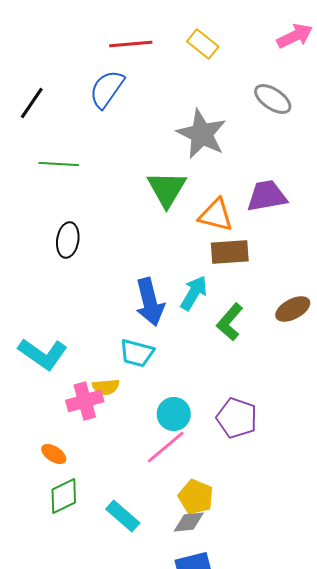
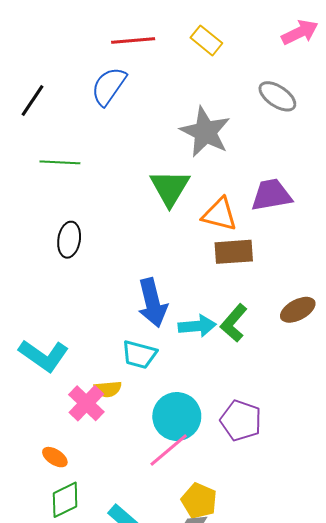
cyan arrow: (194, 293) -> (197, 326), moved, turned 54
pink cross: (85, 401) -> (86, 403), turned -30
cyan circle: (174, 414) -> (177, 416), size x1.4

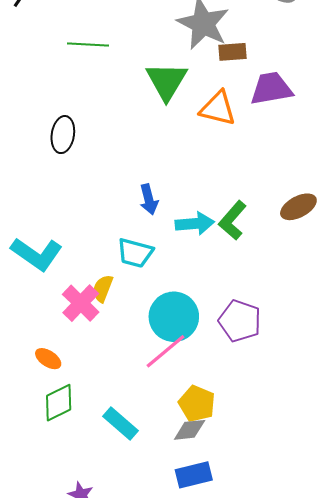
green line: (60, 162) -> (88, 45), moved
brown rectangle: (234, 252) -> (232, 52), moved, size x0.7
blue arrow: (152, 303) -> (149, 199), size x0.6
yellow semicircle: (108, 389) -> (103, 288), turned 116

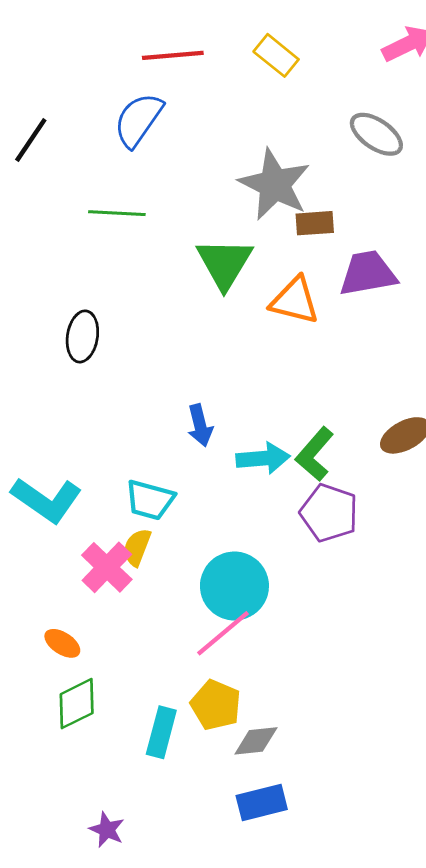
cyan trapezoid: (135, 253) -> (150, 500), moved
purple pentagon: (240, 321) -> (329, 513), moved
yellow pentagon: (197, 404) -> (216, 705), moved
cyan rectangle: (120, 424) -> (161, 732), turned 64

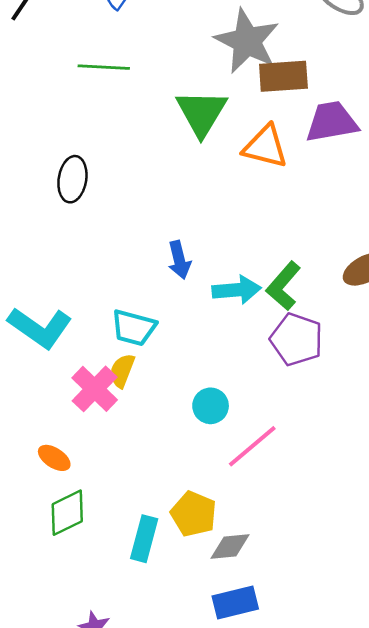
brown rectangle: (315, 223) -> (283, 76), size x1.4
cyan circle: (234, 586) -> (211, 406), size x0.6
pink line: (223, 633) -> (252, 446), moved

